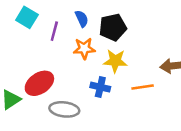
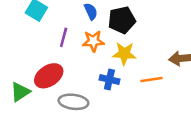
purple line: (54, 31) -> (64, 37), moved

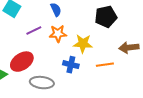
black pentagon: (122, 20) -> (106, 17), moved
purple line: (64, 37) -> (34, 31), turned 49

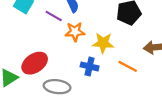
purple line: (34, 31) -> (54, 16), moved, turned 56
orange line: (105, 65) -> (128, 66), turned 36

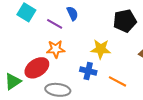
orange star: (75, 32) -> (56, 49), moved
orange line: (128, 66) -> (117, 81), moved

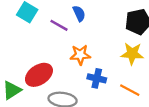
orange star: (56, 49) -> (80, 55), moved
yellow star: (101, 49) -> (132, 54), moved

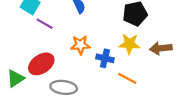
purple line: (59, 25) -> (45, 24), moved
blue cross: (97, 78) -> (105, 58), moved

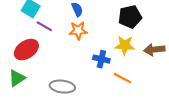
orange star: (80, 45) -> (78, 31), moved
red ellipse: (41, 64) -> (26, 50), moved

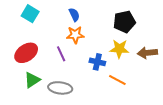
purple line: (44, 26) -> (61, 54), moved, turned 35
green triangle: (17, 78) -> (32, 80), moved

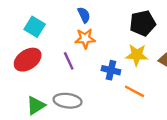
cyan square: (30, 14) -> (35, 27), moved
green triangle: (32, 80) -> (36, 105), moved

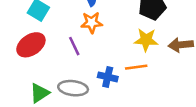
blue cross: (111, 70) -> (108, 77), moved
orange line: (134, 91) -> (136, 67), moved, turned -36

